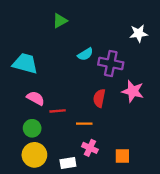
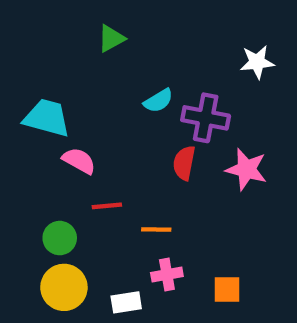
pink semicircle: (36, 98) -> (79, 161), moved
red semicircle: (99, 98) -> (184, 163), moved
pink cross: (90, 148) -> (167, 275), turned -35

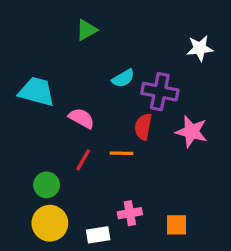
pink semicircle: (79, 161) -> (82, 118), moved
red line: (107, 206) -> (83, 160), turned -55
orange line: (156, 229) -> (122, 153), moved

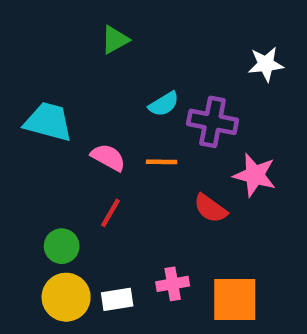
red semicircle: (143, 127) -> (210, 208), moved, turned -65
orange line: (122, 153) -> (162, 162), moved
orange square: (176, 225) -> (235, 299), size x1.6
white rectangle: (98, 235) -> (117, 299), moved

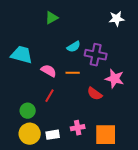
white star: (266, 64) -> (117, 19), moved

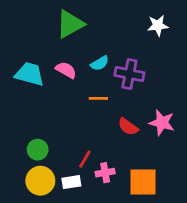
green triangle: (52, 18) -> (70, 24), size x1.6
pink semicircle: (49, 71) -> (66, 70), moved
pink star: (115, 79) -> (162, 123), moved
red line: (50, 96) -> (85, 159), moved

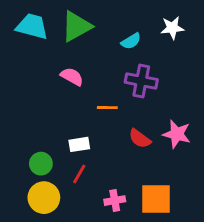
cyan semicircle: (100, 63) -> (131, 41), moved
cyan trapezoid: (30, 74) -> (32, 26), moved
red line: (85, 159) -> (79, 174), moved
pink cross: (105, 173) -> (115, 201), moved
white rectangle: (71, 182) -> (79, 144), moved

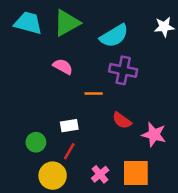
white star: (172, 28) -> (164, 27), moved
cyan semicircle: (131, 41) -> (114, 36), size x1.6
pink star: (177, 134) -> (154, 135), moved
yellow circle: (44, 198) -> (53, 176), moved
pink cross: (115, 201) -> (100, 174), turned -30

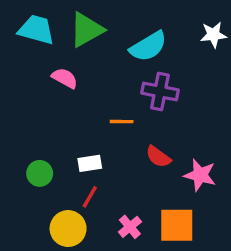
pink semicircle: (63, 67) -> (65, 78), moved
green circle: (36, 142) -> (40, 173), moved

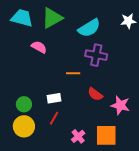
yellow circle: (68, 229) -> (24, 126), moved

